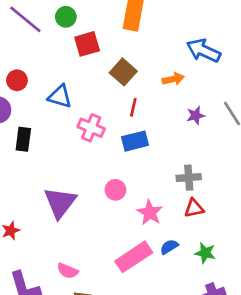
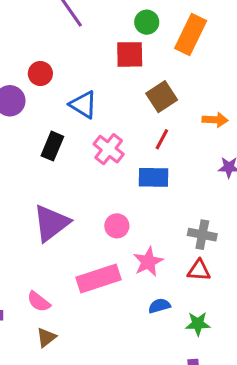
green circle: (66, 17) -> (147, 22), moved
black rectangle: (23, 139) -> (52, 146), moved
green star: (205, 253) -> (198, 324), turned -30
pink rectangle: (134, 257) -> (99, 278), moved

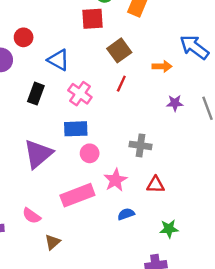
blue rectangle: (154, 177) -> (76, 129), moved
gray cross: (202, 235) -> (141, 145), moved
green star: (198, 324) -> (169, 229), moved
brown triangle: (46, 337) -> (53, 242), moved

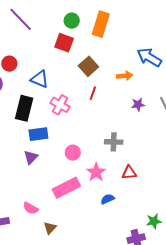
red square: (93, 19) -> (64, 43), turned 30
black rectangle: (36, 94) -> (24, 108), size x1.4
blue rectangle: (76, 129) -> (38, 134), moved
purple triangle: (38, 154) -> (31, 157), size x0.6
green star: (169, 229) -> (154, 221), moved

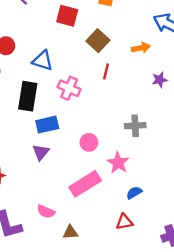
red triangle: (129, 173) -> (124, 222), moved
brown triangle: (50, 228) -> (70, 232), turned 48

